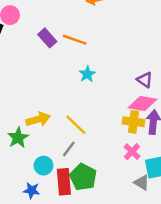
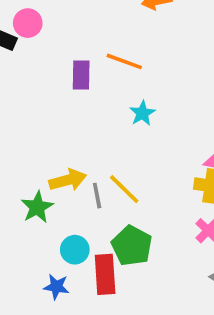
purple rectangle: (47, 38) -> (81, 75), moved, turned 42
gray line: (69, 149) -> (97, 196), moved, turned -49
green pentagon: (83, 177) -> (132, 246), moved

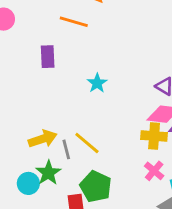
orange line: (124, 61) -> (74, 22), moved
green star: (37, 207) -> (48, 173), moved
cyan circle: (75, 250) -> (28, 183), moved

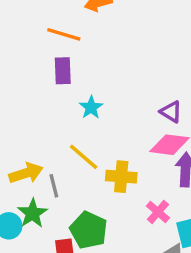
purple rectangle: (48, 57) -> (63, 71), moved
yellow cross: (154, 136) -> (121, 177), moved
yellow line: (87, 143) -> (84, 157), moved

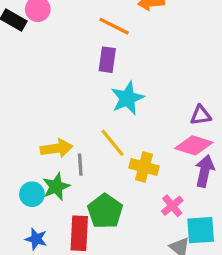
cyan star: (91, 107) -> (127, 98), size x1.5
purple triangle: (171, 112) -> (201, 115), turned -50

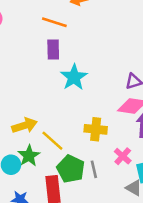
yellow line: (112, 143) -> (52, 141), moved
gray line: (80, 165) -> (94, 169), moved

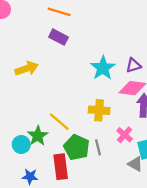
purple rectangle: (53, 49) -> (58, 37), turned -60
cyan star: (74, 77) -> (103, 68), moved
yellow arrow: (25, 126) -> (27, 69), moved

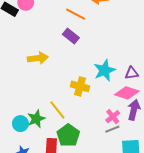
yellow cross: (99, 110) -> (80, 86), moved
pink cross: (125, 135) -> (113, 117), moved
gray line: (98, 147) -> (112, 129), moved, turned 72

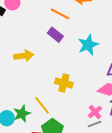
cyan star: (105, 70) -> (88, 45), moved

